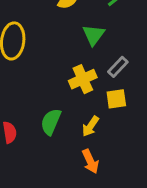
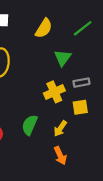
gray rectangle: (118, 67) -> (81, 83), turned 35

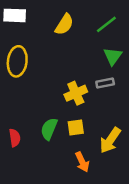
green triangle: (63, 58) -> (113, 56), moved
yellow square: (80, 107) -> (76, 128), moved
yellow arrow: (60, 128) -> (110, 140), moved, size x1.5

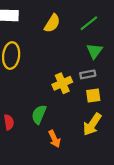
yellow square: (76, 128) -> (93, 96), moved
orange arrow: (82, 162) -> (54, 139), moved

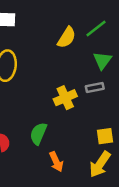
yellow semicircle: (52, 23) -> (67, 37), moved
yellow square: (93, 96) -> (105, 136), moved
yellow arrow: (92, 124) -> (100, 164), moved

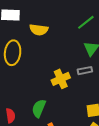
yellow semicircle: (67, 37) -> (39, 30), moved, turned 66

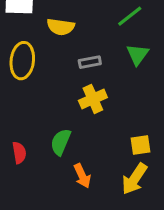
gray rectangle: (85, 71) -> (90, 62), moved

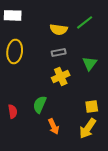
yellow semicircle: (61, 27) -> (59, 29), moved
green triangle: (137, 54) -> (90, 63), moved

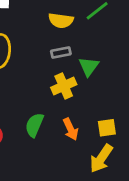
green triangle: (90, 63) -> (89, 66), moved
orange arrow: (54, 126) -> (71, 129), moved

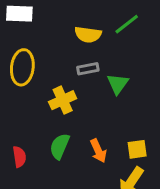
yellow cross: (64, 86) -> (63, 100), moved

